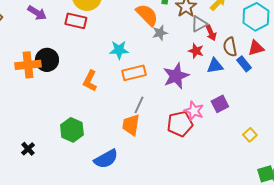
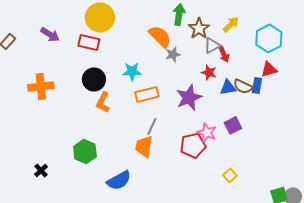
brown semicircle: (230, 47) -> (243, 86), moved, turned -54
black circle: (47, 60) -> (94, 79), moved
blue rectangle: (244, 64) -> (257, 85), turned 49
yellow square: (250, 135) -> (230, 175), moved

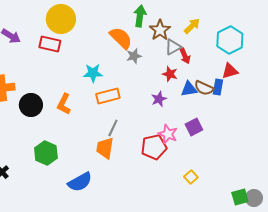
black circle: (94, 79) -> (31, 105), moved
purple star: (189, 97) -> (159, 99), moved, size x0.6

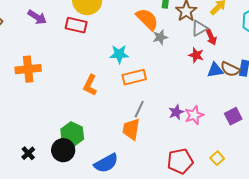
purple star: (159, 99) -> (176, 112), moved
black circle: (31, 105) -> (63, 150), moved
purple square: (194, 127) -> (233, 116), moved
pink star: (168, 134) -> (194, 115), turned 30
red pentagon: (154, 147) -> (180, 161), moved

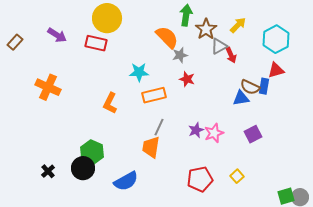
red star: (196, 55) -> (187, 79), moved
orange cross: (28, 69) -> (48, 87), turned 30
blue triangle: (215, 70) -> (241, 98), moved

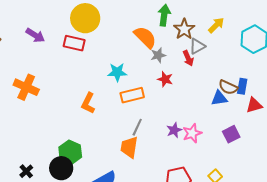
red arrow: (231, 55) -> (188, 58), moved
red triangle: (276, 70) -> (254, 105), moved

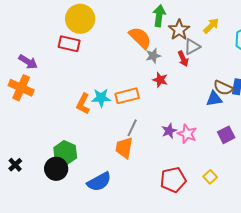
purple arrow: (35, 35) -> (28, 62), moved
cyan star: (117, 72) -> (101, 98), moved
pink star: (192, 133) -> (187, 134), turned -30
black cross: (26, 171) -> (15, 165), moved

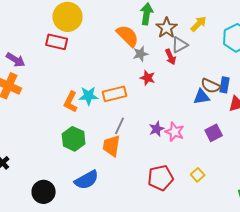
green hexagon: (65, 153) -> (74, 139), moved
black circle: (56, 169) -> (44, 192), moved

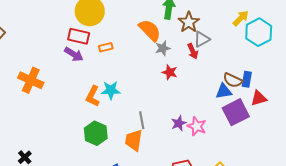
yellow arrow: (199, 24) -> (241, 18), moved
purple arrow: (16, 60) -> (74, 54), moved
orange rectangle: (115, 94) -> (106, 47), moved, size x0.6
gray line: (120, 126) -> (142, 120), turned -36
purple square: (214, 133) -> (236, 112), moved, size x1.5

